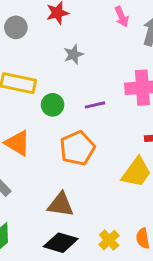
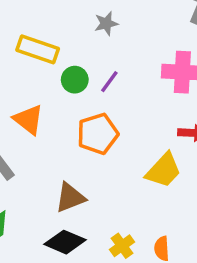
purple line: (95, 105) -> (109, 82), moved, turned -48
brown triangle: (61, 205) -> (70, 198), turned -36

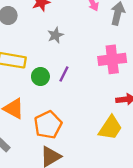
orange pentagon: (98, 134) -> (48, 125), moved

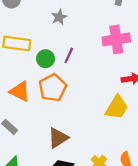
orange pentagon: (48, 125) -> (53, 88), moved

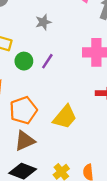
orange pentagon: (53, 88) -> (23, 110), moved
yellow trapezoid: (117, 107) -> (65, 117), moved

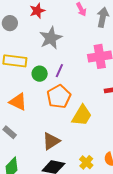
gray star: (43, 22) -> (51, 38), size x1.6
orange pentagon: (23, 110) -> (59, 97), moved

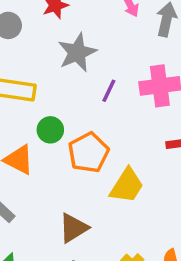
purple line: (59, 71) -> (109, 91), moved
green circle: (40, 74) -> (50, 130), moved

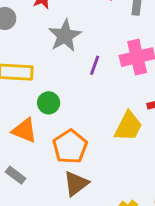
orange pentagon: (88, 153) -> (70, 147), moved
yellow trapezoid: (127, 186) -> (128, 126), moved

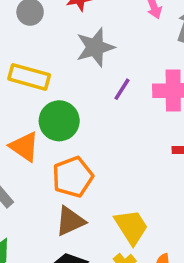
green circle: (49, 103) -> (59, 121), size x1.5
yellow trapezoid: (128, 126) -> (131, 227), moved, turned -72

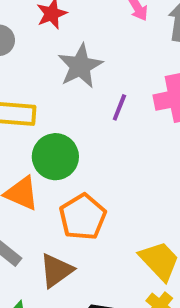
brown triangle: (70, 221) -> (56, 270), moved

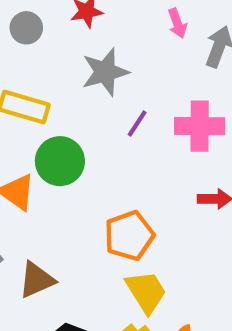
orange pentagon: (83, 217) -> (129, 236), moved

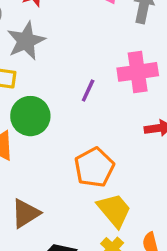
gray star: (105, 72) -> (26, 41), moved
purple line: (137, 124) -> (88, 91), moved

